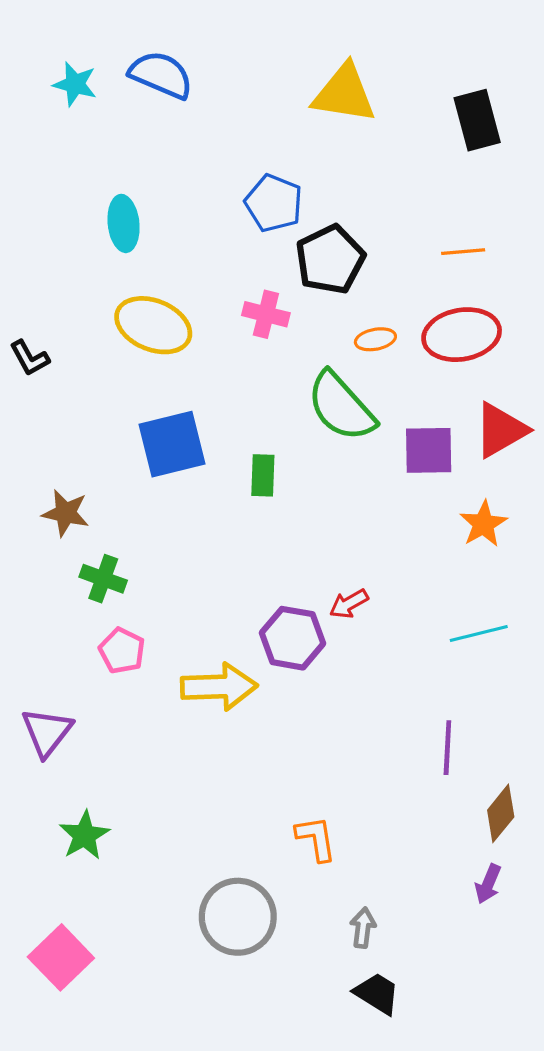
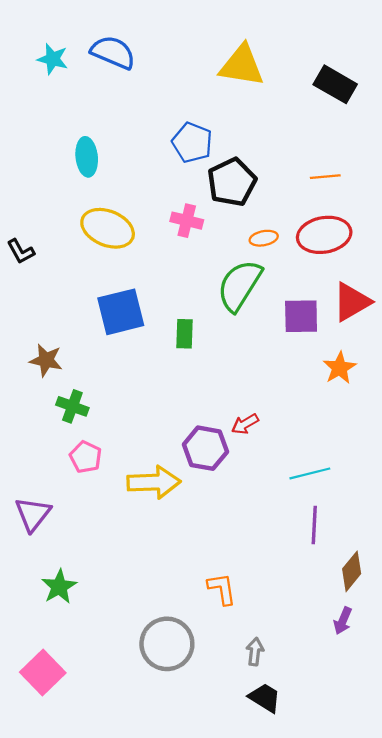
black rectangle: (477, 120) -> (335, 84), turned -45
green semicircle: (341, 407) -> (239, 285), turned 74
cyan line: (479, 633) -> (310, 473), moved

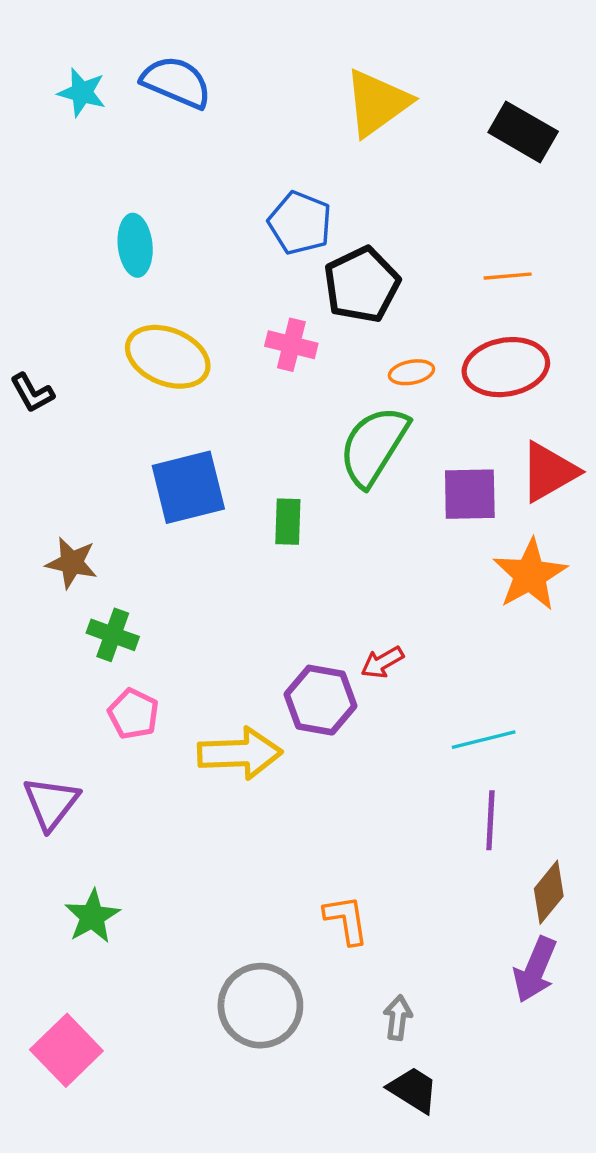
yellow triangle: (242, 66) -> (377, 103), turned -45
orange star: (340, 368) -> (530, 575), size x1.4
purple arrow: (343, 621) -> (535, 970), size x1.5

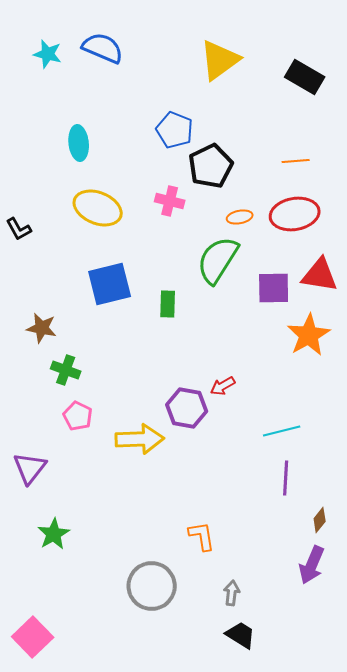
red triangle: (549, 472) -> (320, 275), turned 39
brown diamond: (549, 892) -> (320, 520), size x0.7
pink square: (66, 1050) -> (33, 637), moved

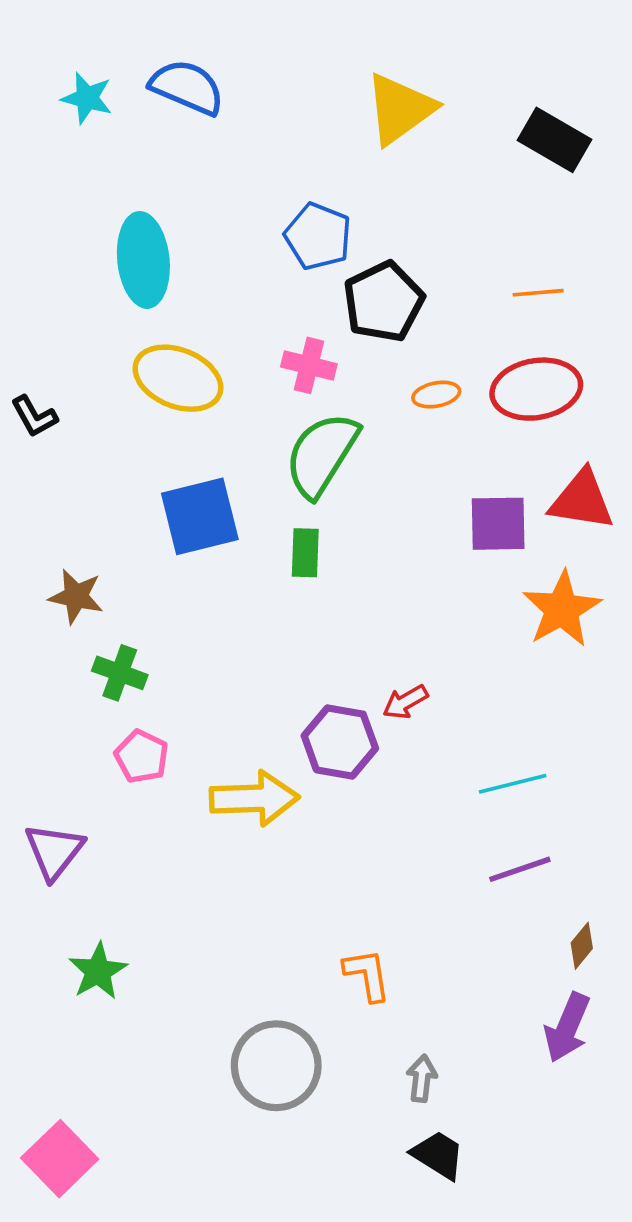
cyan ellipse: (79, 143) -> (143, 260), size x1.4
green semicircle: (218, 260) -> (322, 455), moved
purple line: (286, 478) -> (520, 869), turned 68

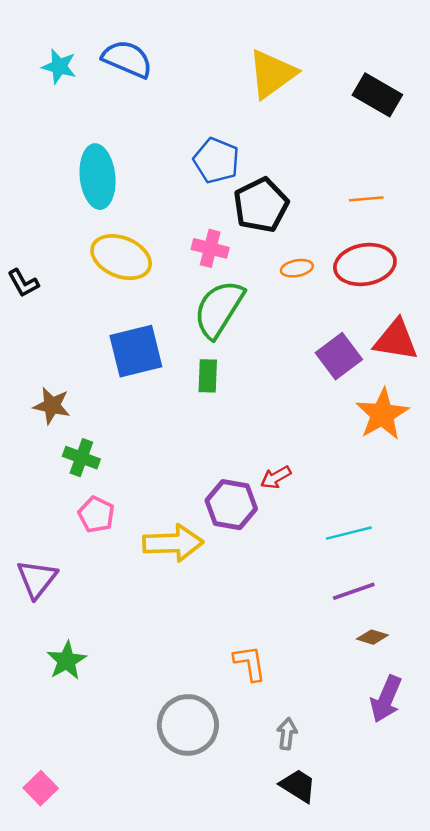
purple square: (498, 524) -> (339, 356), turned -36
brown diamond: (582, 946) -> (372, 637), moved, turned 68
pink square: (60, 1159) -> (41, 788), size x0.7

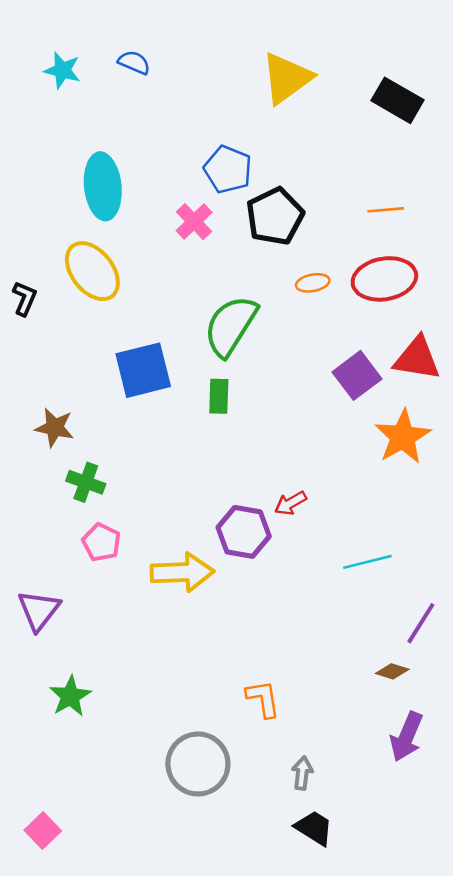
blue semicircle: (127, 59) -> (134, 62), size x0.6
pink cross: (210, 248) -> (194, 222), moved, turned 32
yellow ellipse: (121, 257) -> (92, 271), moved, turned 30
black L-shape: (23, 283) -> (25, 298), turned -128
purple line: (354, 591) -> (421, 623), moved, turned -39

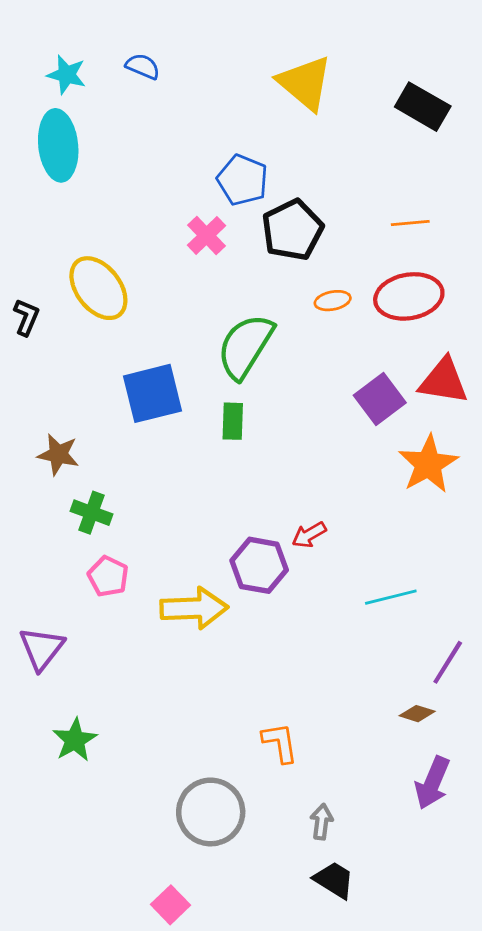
yellow triangle: (287, 78) -> (305, 83), turned -44
cyan ellipse: (103, 186) -> (58, 145), moved
pink square: (43, 830) -> (170, 905), moved

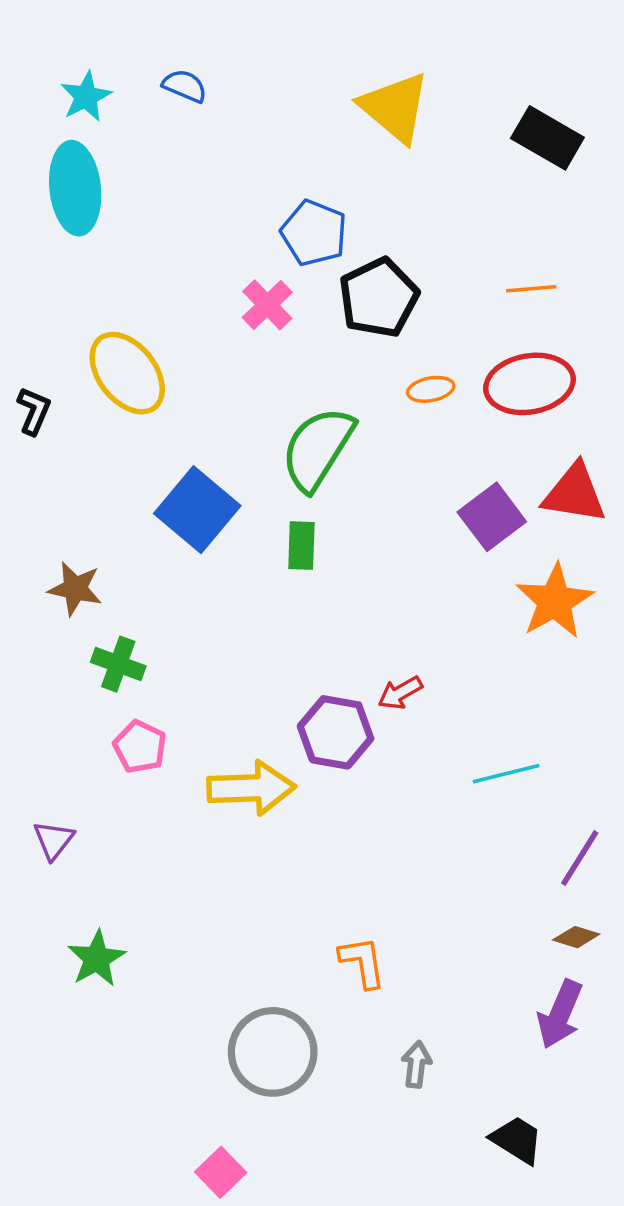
cyan star: (67, 75) -> (86, 97), turned 30
blue square: (152, 393) -> (197, 510), turned -36
purple triangle: (42, 648) -> (54, 840), size x0.7
brown diamond: (417, 714) -> (576, 937), moved
black trapezoid: (334, 880) -> (517, 1140), moved

